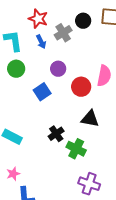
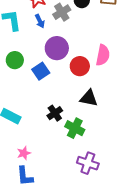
green circle: (16, 69) -> (15, 60), moved
purple circle: (58, 69) -> (57, 48), size x1.5
pink star: (13, 174) -> (24, 153), moved

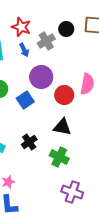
black triangle: (89, 98) -> (62, 127), moved
black cross: (55, 113) -> (29, 142), moved

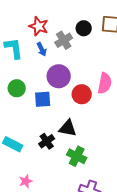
blue square: (25, 100) -> (43, 99), turned 30
black triangle: (62, 127) -> (68, 128), moved

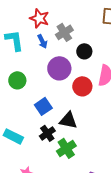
black circle: (84, 28) -> (84, 51), moved
blue square: (43, 99) -> (43, 106), moved, turned -30
green cross: (77, 156) -> (66, 148), moved, turned 30

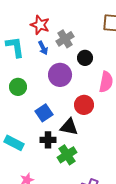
red circle: (82, 86) -> (84, 105), moved
black cross: (47, 133) -> (48, 140), turned 35

